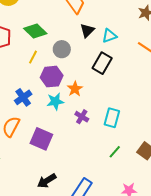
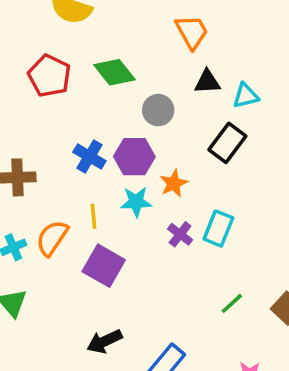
black triangle: (87, 30) -> (207, 82), turned 35
yellow line: (33, 57) -> (93, 216), moved, turned -40
blue cross: (23, 97) -> (89, 156), moved, turned -30
cyan rectangle: (112, 118) -> (218, 229), moved

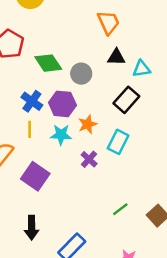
green diamond: (115, 72) -> (48, 63), moved
yellow line: (93, 216) -> (30, 129), moved
cyan rectangle: (218, 229) -> (118, 142), moved
black arrow: (105, 341) -> (32, 228), turned -70

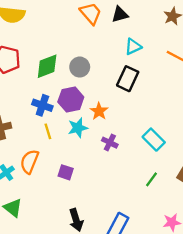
black triangle: (116, 57) -> (120, 14), moved
green diamond: (48, 63) -> (47, 66), turned -60
cyan rectangle: (118, 142) -> (154, 140), moved, turned -55
purple square: (35, 176) -> (66, 172), size x0.6

